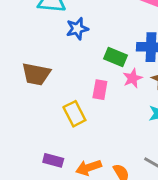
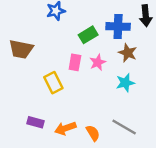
green rectangle: (116, 57) -> (88, 35), turned -54
pink star: (133, 78) -> (98, 62), moved

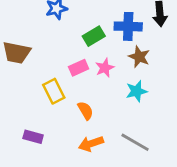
pink rectangle: (75, 62) -> (79, 68), turned 56
orange arrow: (65, 128) -> (91, 144), moved
orange semicircle: (93, 133) -> (85, 111), moved

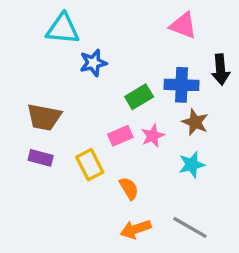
purple rectangle: (33, 137) -> (41, 158), moved

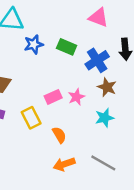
blue cross: (181, 85) -> (97, 60), turned -35
green rectangle: (139, 97) -> (67, 47), moved, turned 54

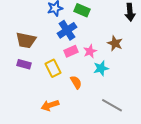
blue cross: (97, 60) -> (67, 30), moved
cyan star: (105, 118) -> (101, 68), moved
orange arrow: (64, 164) -> (50, 105), moved

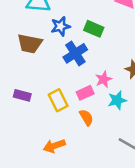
brown trapezoid: (26, 40) -> (30, 44), moved
pink rectangle: (71, 51) -> (85, 93), moved

